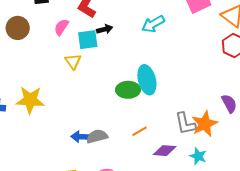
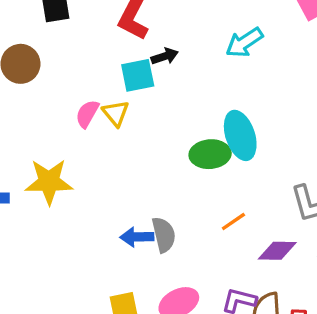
pink semicircle: (61, 27) -> (87, 114), moved
gray semicircle: (97, 136) -> (164, 235), turned 95

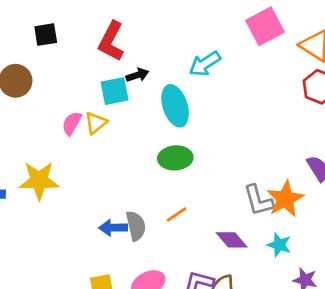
yellow triangle: (116, 113) -> (96, 123), turned 30
cyan ellipse: (240, 135) -> (175, 106), moved
orange line: (233, 221) -> (177, 214), moved
purple diamond: (277, 251) -> (232, 240), turned 48

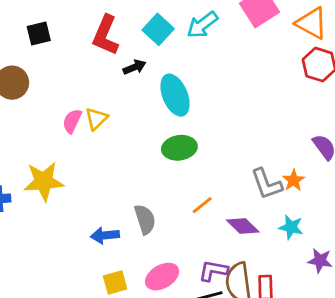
cyan arrow: (205, 64) -> (202, 25), moved
cyan square: (115, 91) -> (158, 29), moved, turned -32
orange star: (285, 199) -> (294, 180), size x0.6
orange line: (177, 214) -> (202, 205), moved
blue arrow: (113, 228) -> (105, 235), moved

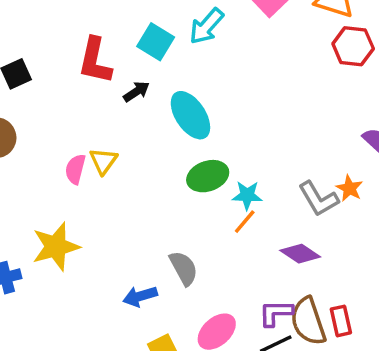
orange line: (202, 205) -> (245, 222), moved
cyan star: (291, 227) -> (247, 195), moved

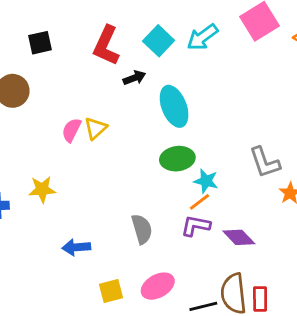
gray L-shape: (318, 199) -> (265, 162), moved
yellow star: (56, 247) -> (42, 189), size x0.7
blue arrow: (140, 296) -> (76, 247), moved
purple L-shape: (276, 313) -> (196, 226), moved

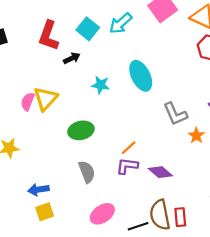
cyan ellipse: (174, 106) -> (141, 76), moved
yellow triangle: (96, 128) -> (46, 99), size x1.4
green ellipse: (177, 159) -> (81, 130), moved
cyan star: (206, 181) -> (101, 85), moved
yellow square: (111, 291) -> (45, 212), moved

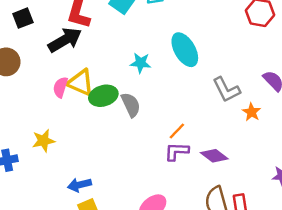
black arrow: (72, 58) -> (65, 40), moved, size x1.8
yellow triangle: (46, 99) -> (80, 83), turned -45
green ellipse: (81, 130) -> (103, 96), moved
gray semicircle: (87, 172) -> (131, 105), moved

